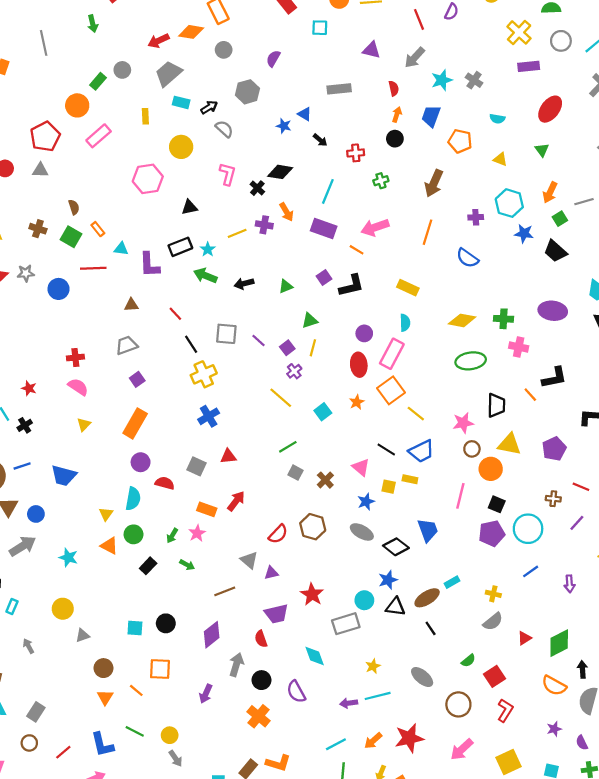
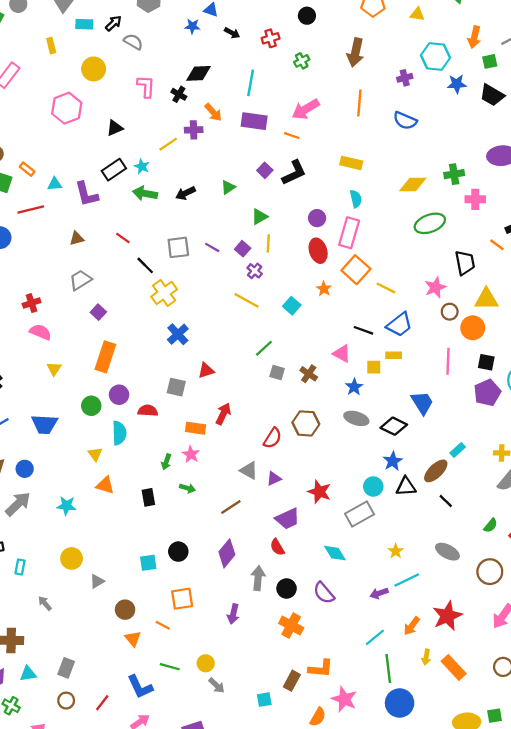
green square: (560, 219) -> (490, 61), turned 32
green circle: (134, 534) -> (91, 406), moved
black rectangle: (148, 566) -> (148, 497), turned -42

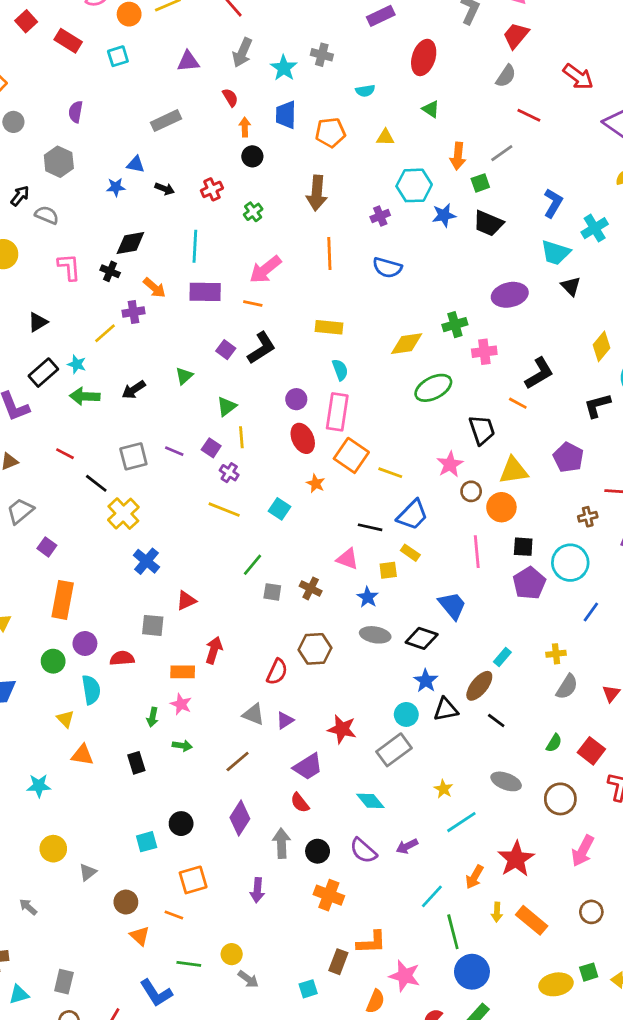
yellow rectangle: (394, 355) -> (410, 553), turned 42
purple arrow: (379, 593) -> (407, 846), moved

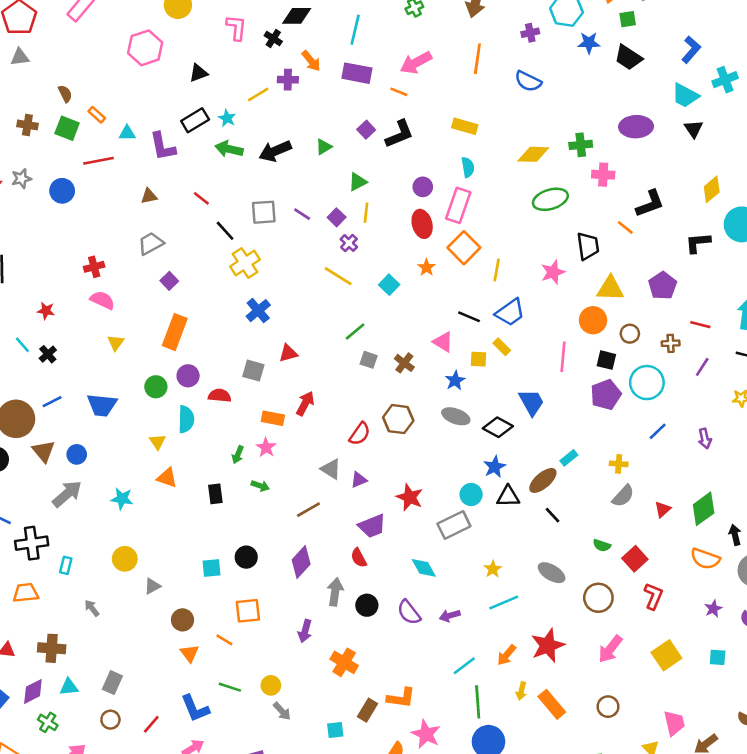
black arrow: (134, 390) -> (275, 151), size x1.4
yellow line: (390, 473) -> (497, 270), turned 70
brown circle: (471, 491) -> (630, 334), moved
green semicircle: (554, 743) -> (602, 545), turned 66
orange cross: (329, 895) -> (344, 662), moved

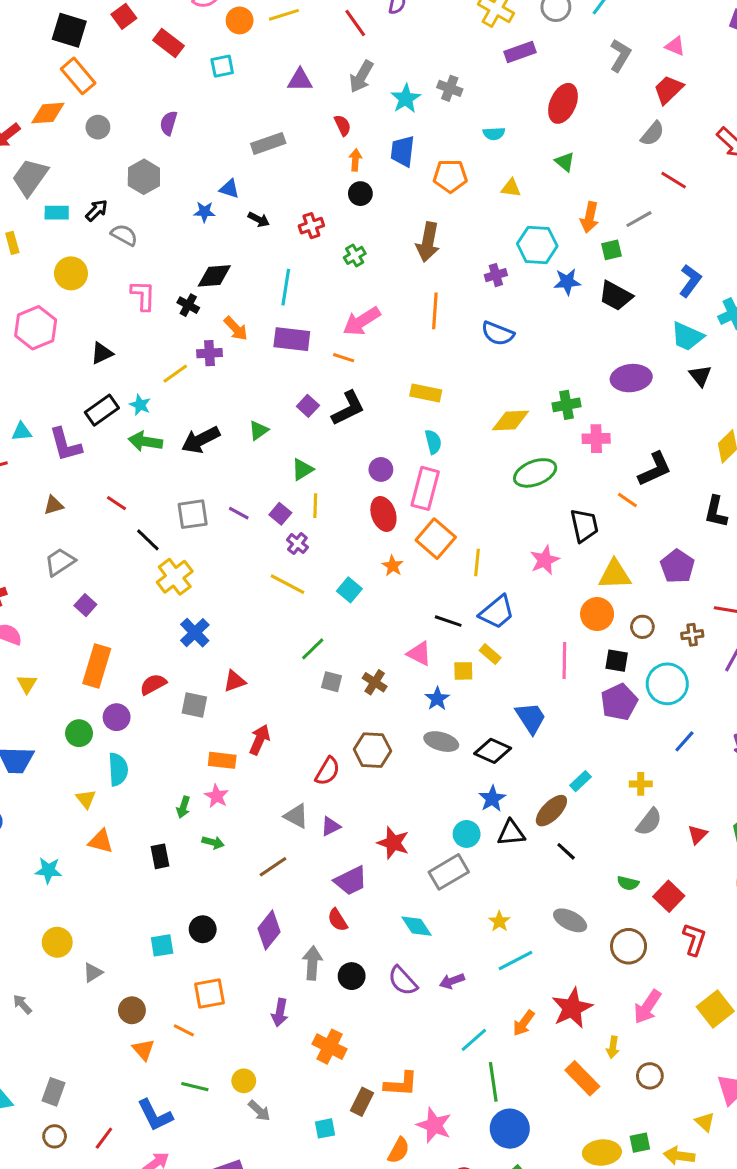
black L-shape: (698, 243) -> (716, 512), turned -68
red semicircle: (220, 396) -> (153, 684), moved, turned -30
yellow arrow: (521, 691) -> (613, 1047), moved

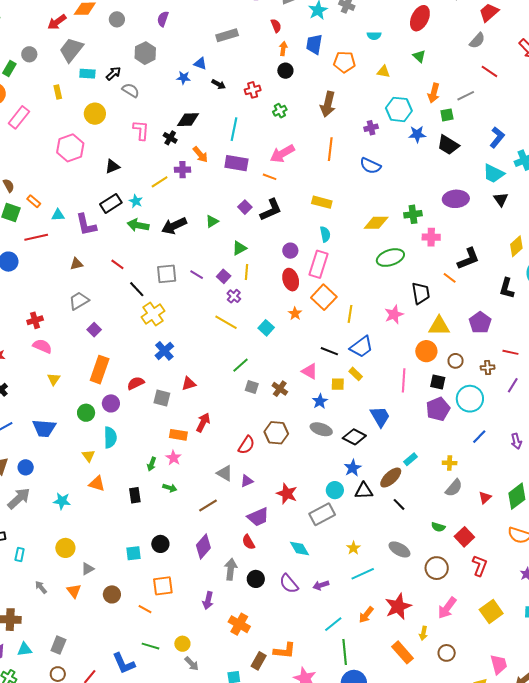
orange triangle: (143, 1050) -> (74, 591), moved

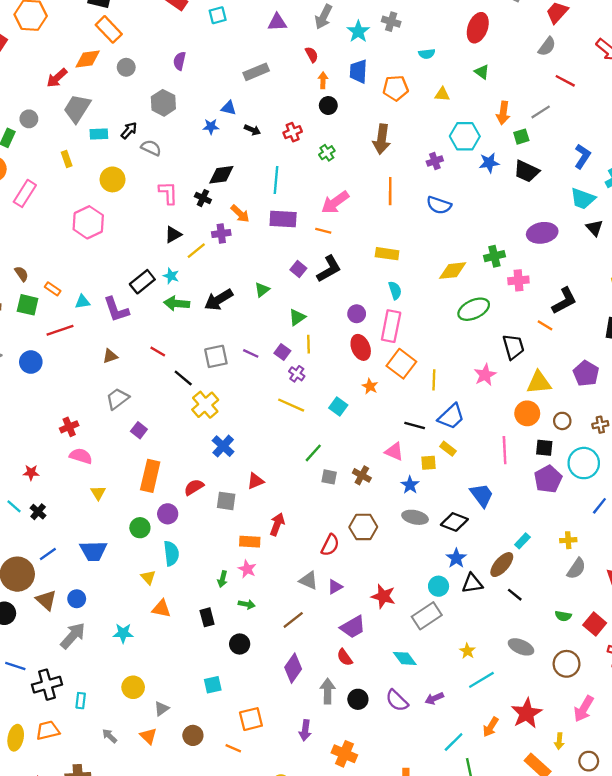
black triangle: (112, 166) -> (173, 235), moved
black circle: (160, 544) -> (240, 644), moved

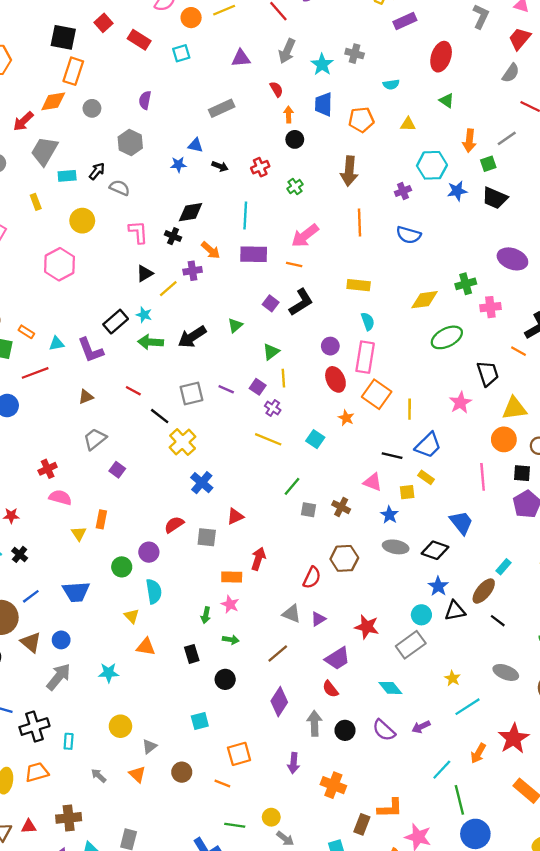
orange rectangle: (109, 29) -> (73, 71), turned 64
purple ellipse: (542, 233) -> (512, 259), turned 32
orange rectangle: (150, 476) -> (101, 519), moved, size x0.6

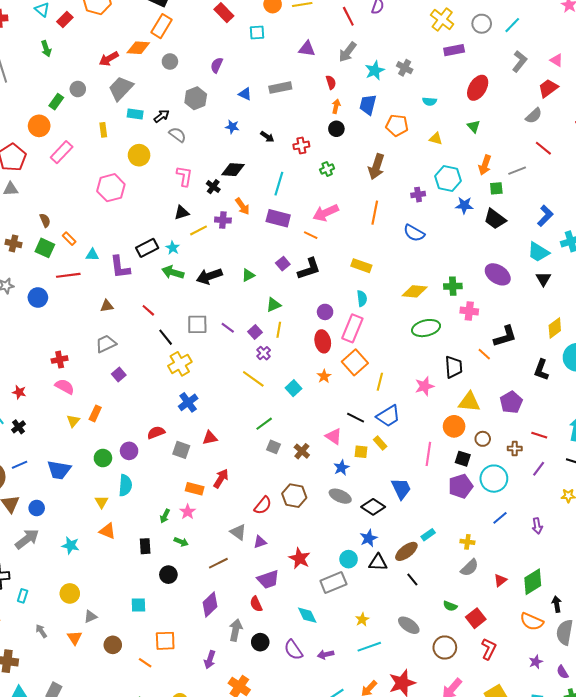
blue triangle: (196, 145) -> (245, 94), moved

